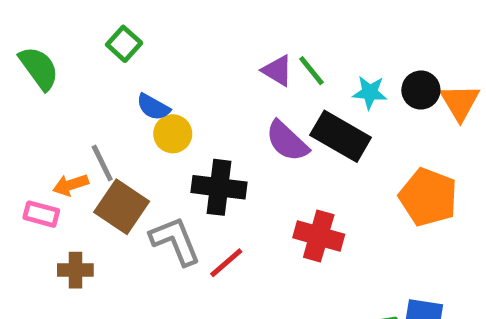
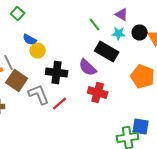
purple triangle: (277, 71) -> (122, 14), moved
purple semicircle: (287, 141) -> (88, 68), moved

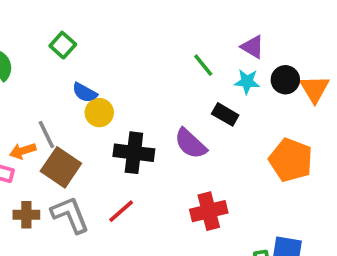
black rectangle: (107, 52) -> (225, 114), size x0.6
red cross: (98, 92) -> (209, 211), moved, turned -30
gray L-shape: (39, 94) -> (70, 215), moved
red line: (60, 104) -> (121, 211), moved

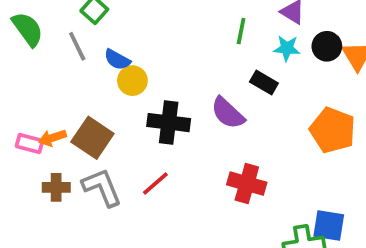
green line: (203, 65) -> (241, 31), turned 50
gray line: (46, 134) -> (77, 46), moved
orange arrow: (23, 151) -> (52, 138), moved
red cross: (209, 211) -> (247, 184), turned 30

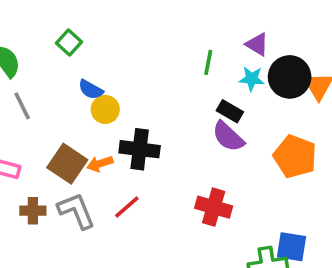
gray line: (77, 46) -> (22, 106), moved
black circle: (327, 46) -> (290, 77), size x1.5
purple semicircle: (228, 113) -> (228, 137), moved
orange arrow: (52, 138) -> (100, 164), moved

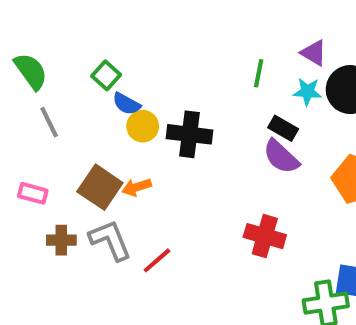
green square: (69, 43) -> (106, 75), moved
black cross: (140, 149) -> (189, 134), moved
red line: (127, 207) -> (157, 260), moved

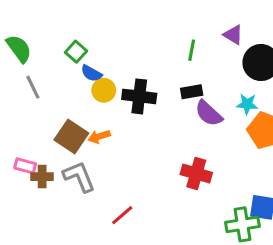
cyan star: (308, 92) -> (247, 104), moved
black rectangle: (283, 128) -> (192, 92), moved, turned -40
pink rectangle: (33, 193) -> (25, 166), moved
red line: (157, 260) -> (122, 215), moved

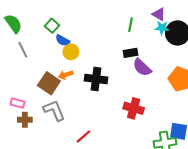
black cross: (139, 96) -> (96, 79), moved
cyan star: (247, 104) -> (162, 28), moved
orange arrow: (99, 136) -> (66, 75), moved
brown cross: (42, 177) -> (25, 120), moved

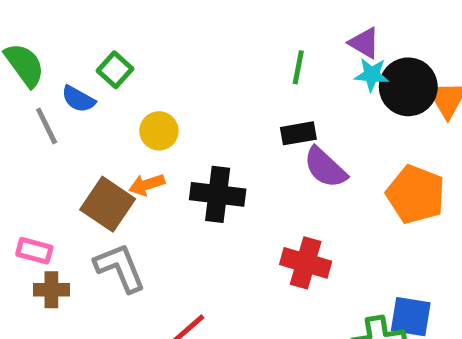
blue semicircle: (63, 40) -> (78, 99), moved

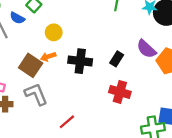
black rectangle: (298, 133) -> (117, 59), moved, turned -48
purple semicircle: (325, 168) -> (146, 49), moved

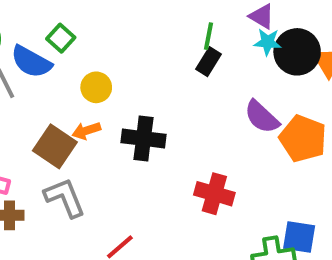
blue semicircle: (17, 18) -> (31, 62), size x1.5
black rectangle: (117, 59) -> (208, 62), moved

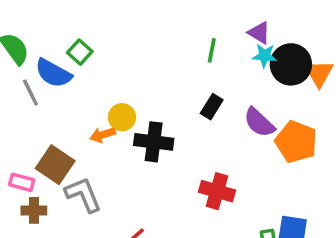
black rectangle: (208, 62) -> (212, 107), moved
yellow circle: (96, 87) -> (122, 117), moved
brown square: (55, 146) -> (55, 165), moved

